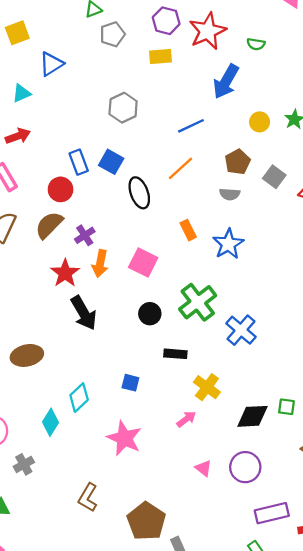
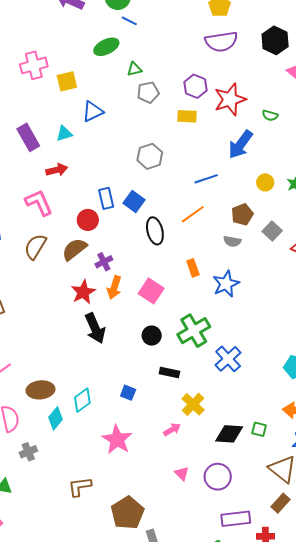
brown ellipse: (27, 355) -> (40, 390), moved
brown L-shape: (88, 498) -> (80, 487), turned 45

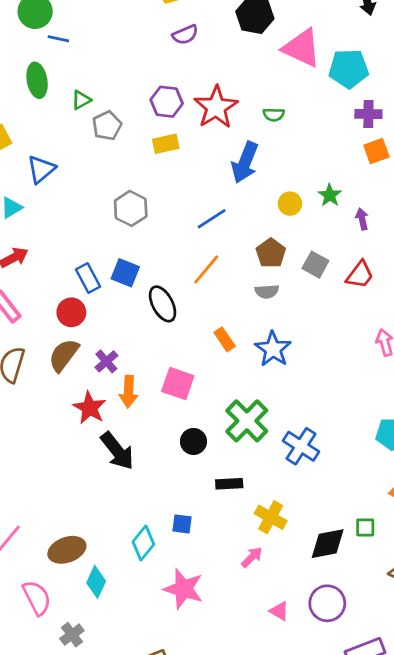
purple semicircle: (221, 42) -> (185, 35), size x0.6
green ellipse: (106, 47) -> (37, 80), turned -60
cyan diamond: (82, 400) -> (143, 543), moved

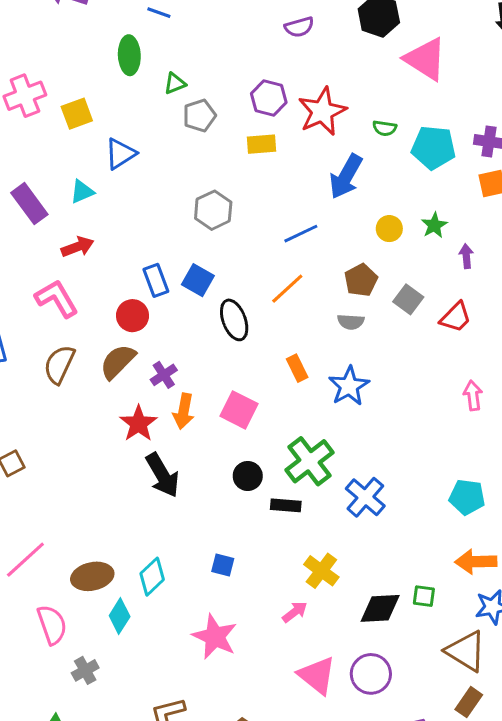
cyan pentagon: (349, 69) -> (433, 147), moved
black rectangle: (229, 484) -> (286, 505), moved
cyan diamond: (143, 543) -> (152, 577), moved
pink triangle: (279, 611) -> (317, 675), size x1.8

